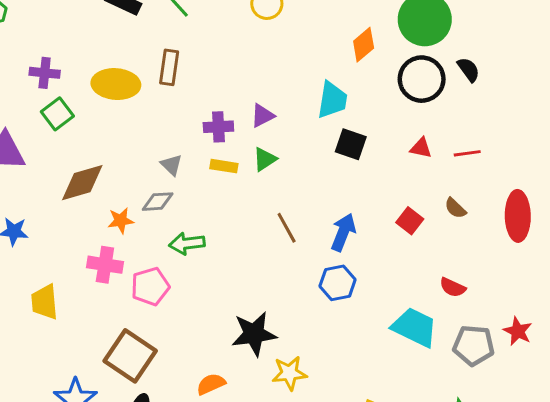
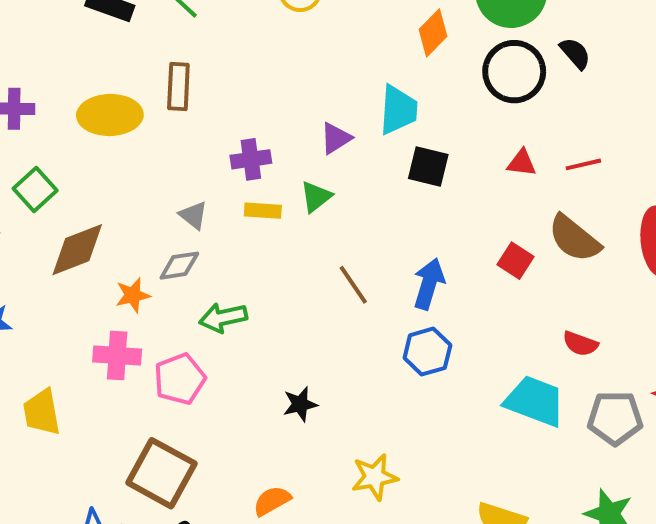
green square: (57, 114) -> (35, 190), moved
purple triangle: (262, 116) -> (336, 138), moved
brown semicircle: (455, 208) -> (574, 238), size x1.8
black star: (254, 334) -> (300, 404), moved, size x0.6

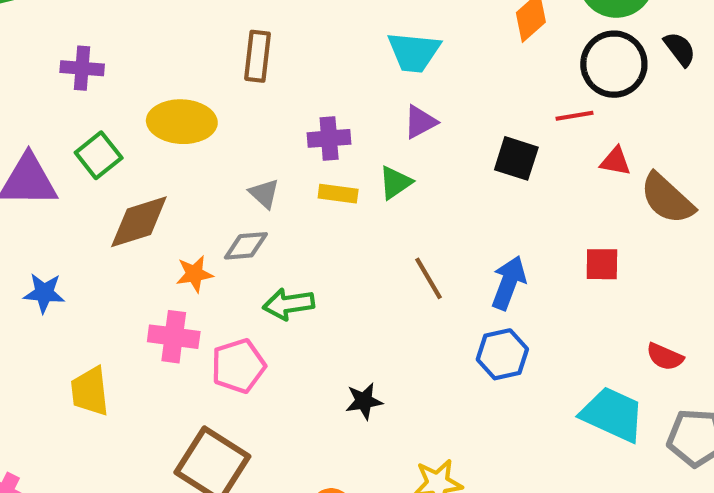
cyan trapezoid: (398, 110) -> (414, 52), moved, turned 88
yellow ellipse: (110, 115) -> (182, 122), moved
red line: (583, 164) -> (574, 116), moved
brown semicircle: (574, 238) -> (667, 199), moved
red square: (515, 261) -> (602, 264), turned -36

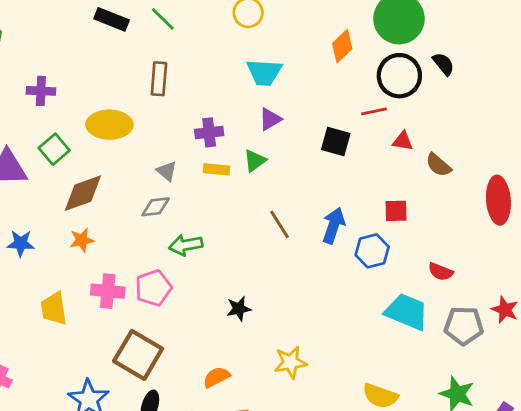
brown semicircle: (667, 199) -> (438, 165), size x0.7
orange star: (194, 274) -> (82, 240), moved
pink cross: (174, 337) -> (108, 291), moved
blue hexagon: (502, 354) -> (372, 251), moved

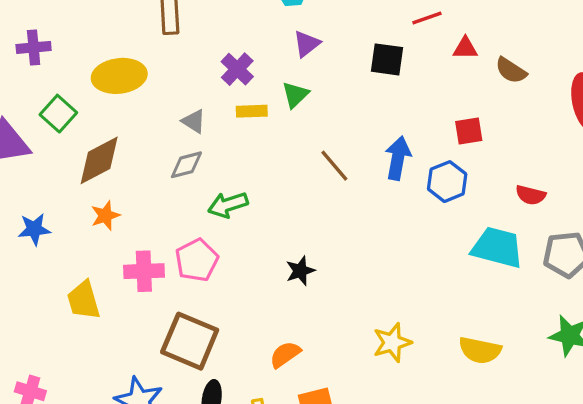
purple cross: (209, 132) -> (237, 69), turned -32
yellow star: (290, 362) -> (392, 342), moved

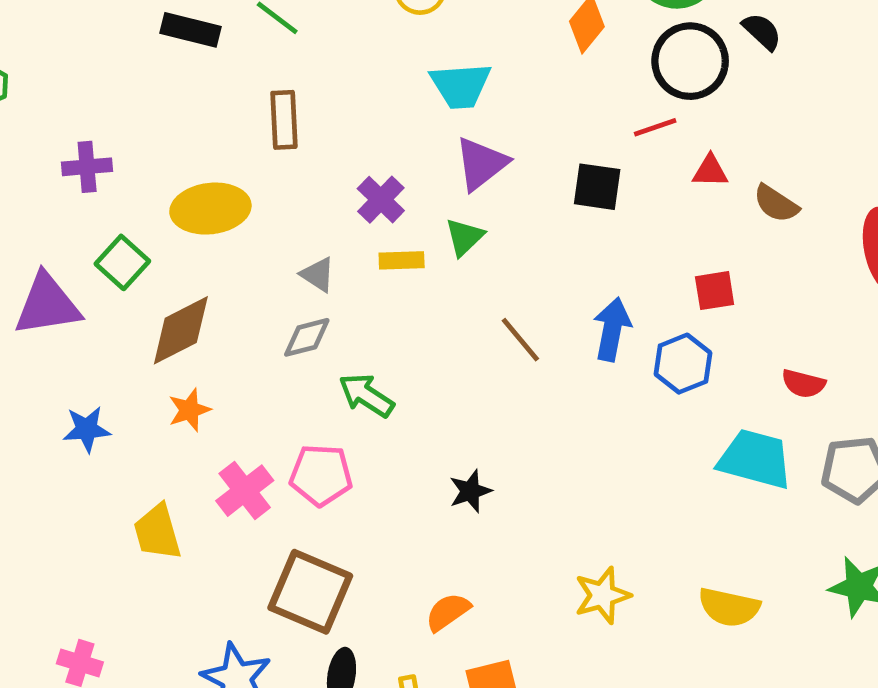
purple triangle: (307, 44) -> (481, 164), size x1.4
green arrow: (228, 205) -> (366, 395), turned 51
pink pentagon: (197, 260) -> (321, 475), turned 30
pink cross: (144, 271) -> (245, 491), turned -36

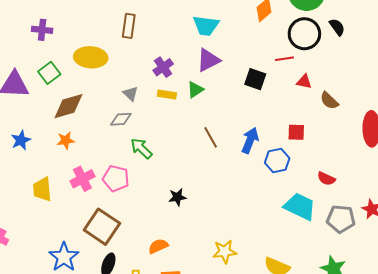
blue star: (87, 429) -> (21, 140), turned -30

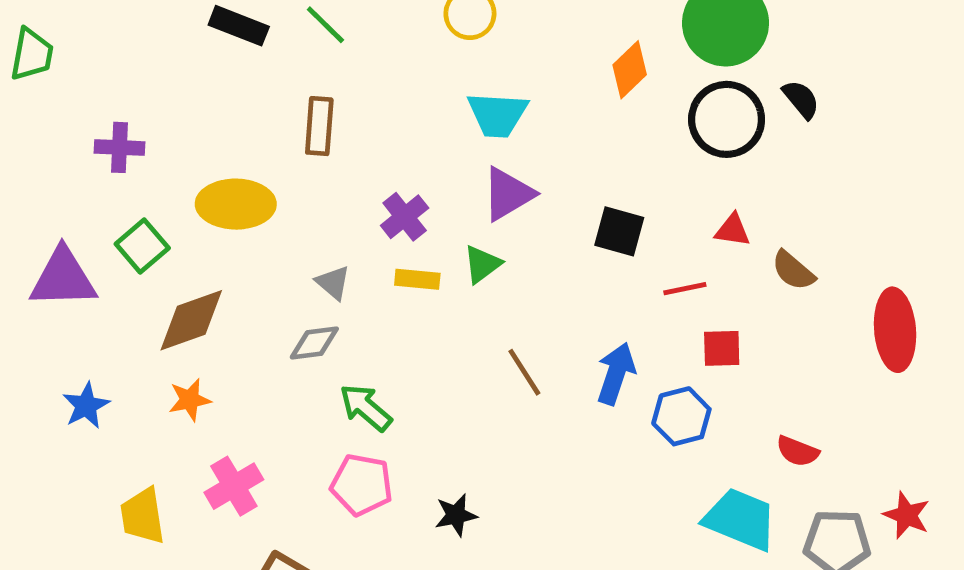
red line: (284, 59) -> (685, 289), moved
pink pentagon: (116, 178) -> (362, 485), moved

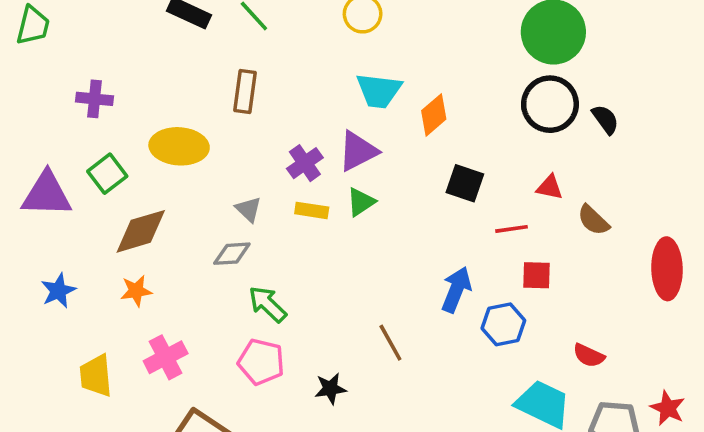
orange diamond: (630, 70) -> (434, 115), moved
black semicircle: (801, 99) -> (605, 119), moved
purple triangle: (508, 194) -> (358, 151), moved
brown line: (524, 372) -> (390, 343), moved

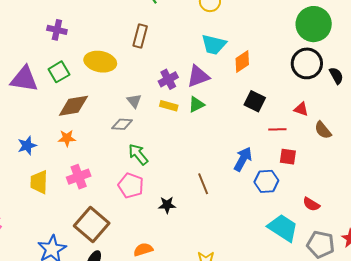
blue star: (58, 291) -> (27, 146), moved

